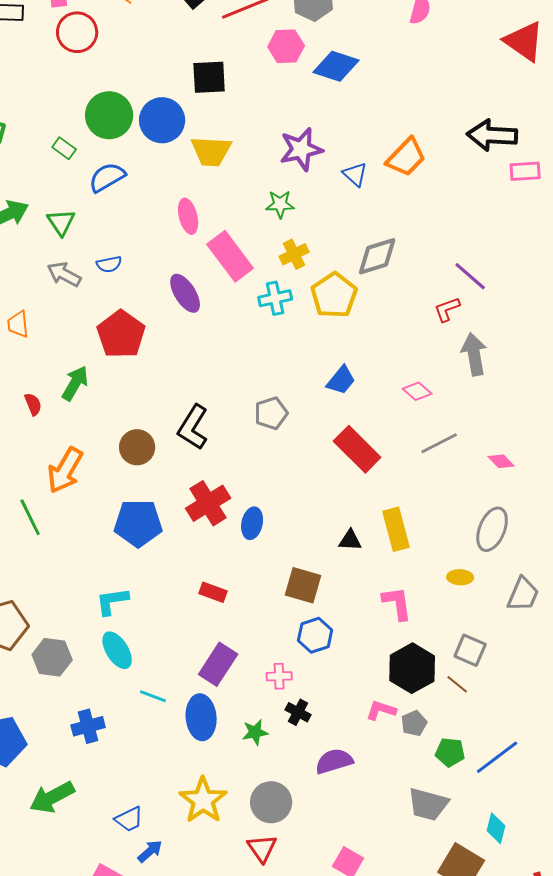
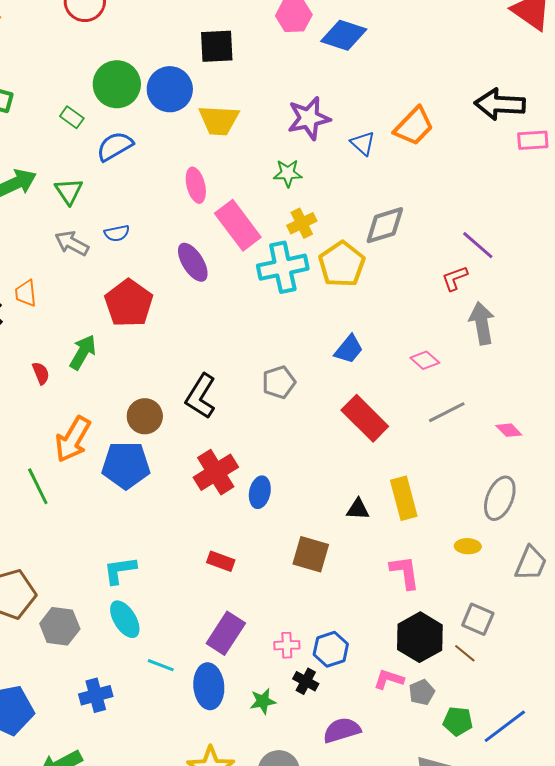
cyan cross: (275, 298) -> (283, 267), size x1.5
blue pentagon: (138, 523) -> (126, 465), moved
blue hexagon: (315, 635) -> (331, 649), moved

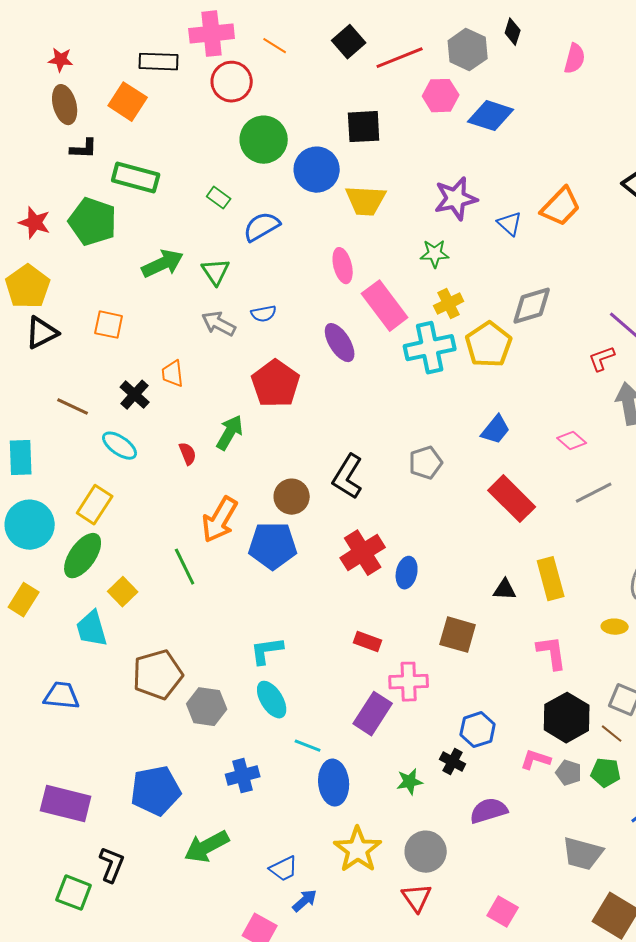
green circle: (117, 84) -> (264, 140), moved
pink cross: (287, 645) -> (409, 682), moved, size x1.5
blue ellipse: (209, 686) -> (334, 783), moved
gray pentagon: (422, 692) -> (569, 773), turned -30
green pentagon: (458, 721) -> (606, 773), moved

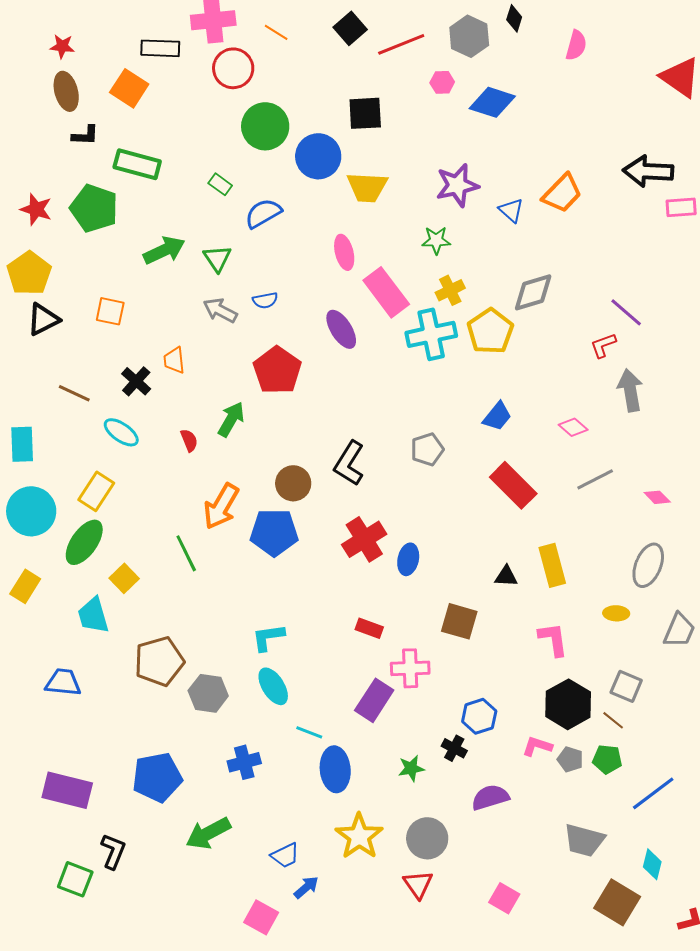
pink hexagon: (441, 96) -> (442, 82), size x0.7

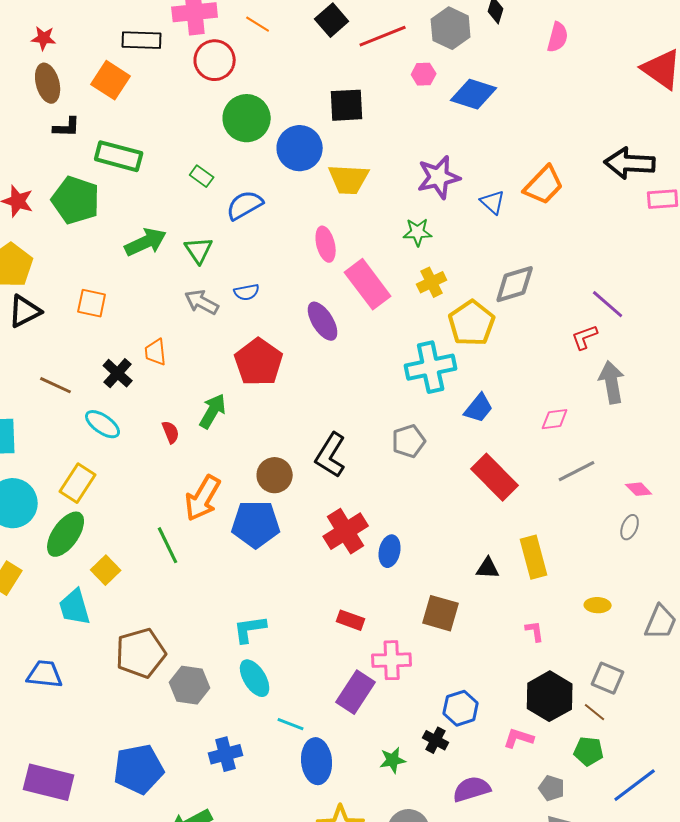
cyan cross: (431, 334) -> (431, 367), moved
pink diamond: (573, 427) -> (555, 419), turned -48
gray ellipse: (648, 565) -> (630, 527), moved, size x0.6
pink L-shape: (553, 639) -> (535, 631), size x0.6
gray pentagon: (570, 759) -> (552, 788), moved

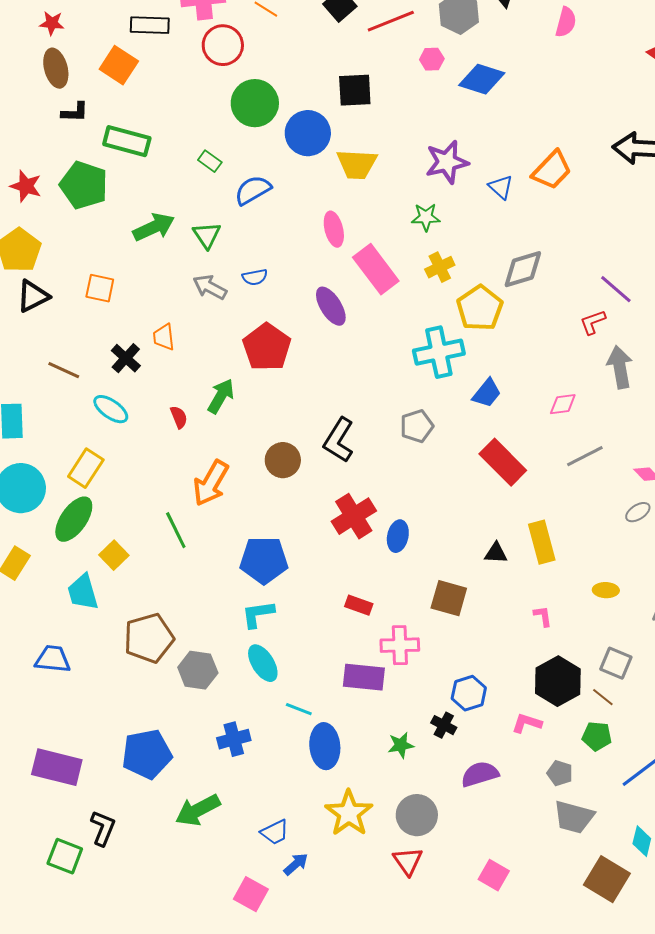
blue pentagon: (256, 524) -> (264, 560), moved
gray ellipse: (630, 527) -> (638, 512), turned 35
purple rectangle: (356, 692) -> (364, 677), turned 63

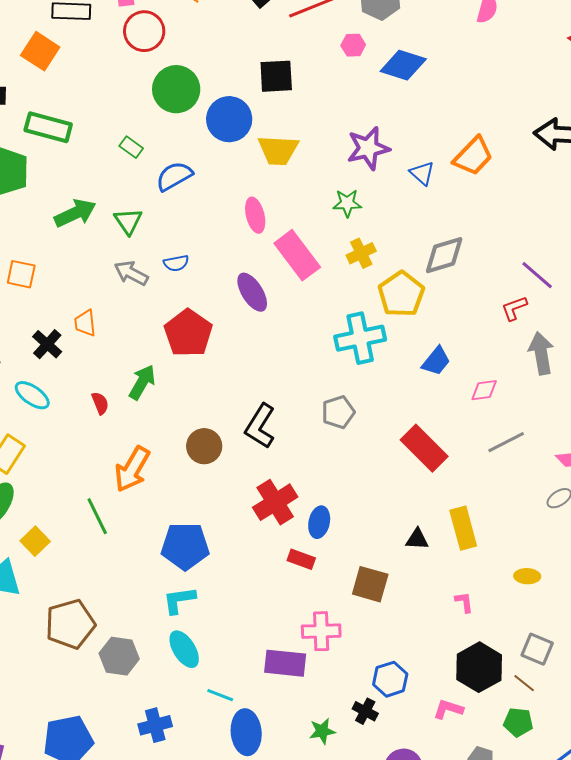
blue trapezoid: (487, 393) -> (436, 361), moved
red rectangle: (359, 605) -> (301, 559), moved

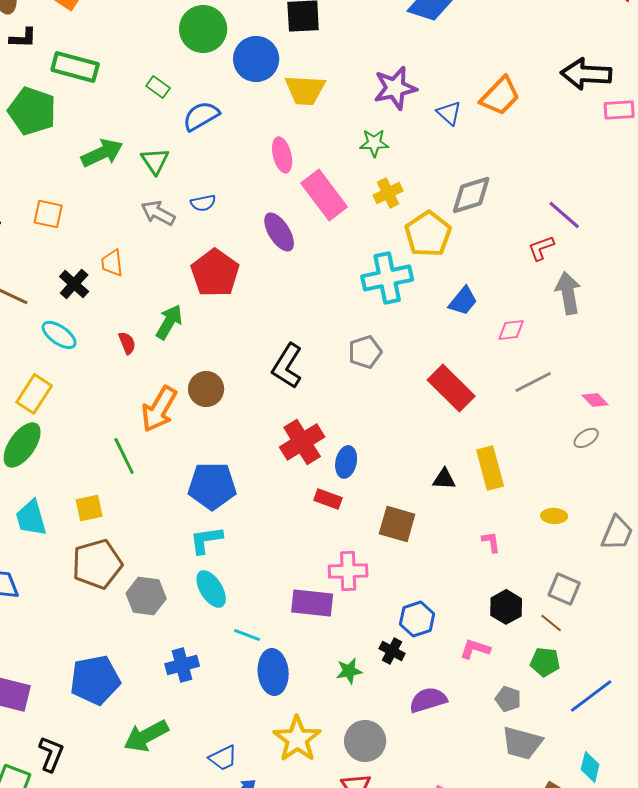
brown circle: (204, 446) -> (206, 389), moved
yellow square: (35, 541) -> (89, 508), moved, turned 32
black hexagon: (479, 667) -> (506, 607), size x0.7

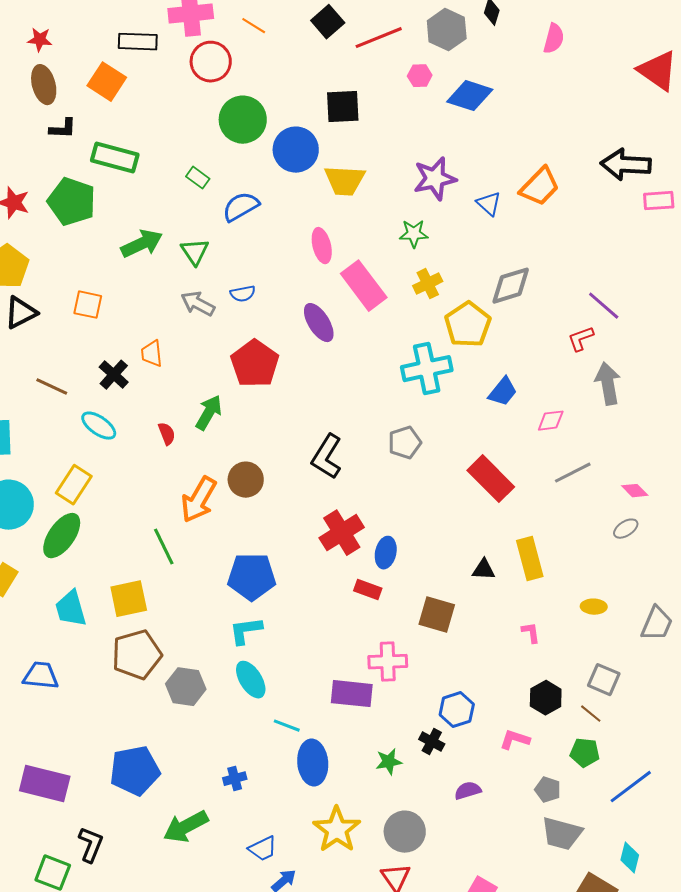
yellow square: (89, 508) -> (129, 599), size x1.4
blue cross: (182, 665) -> (235, 779), moved, size x0.7
purple semicircle: (428, 700) -> (468, 791), size x0.7

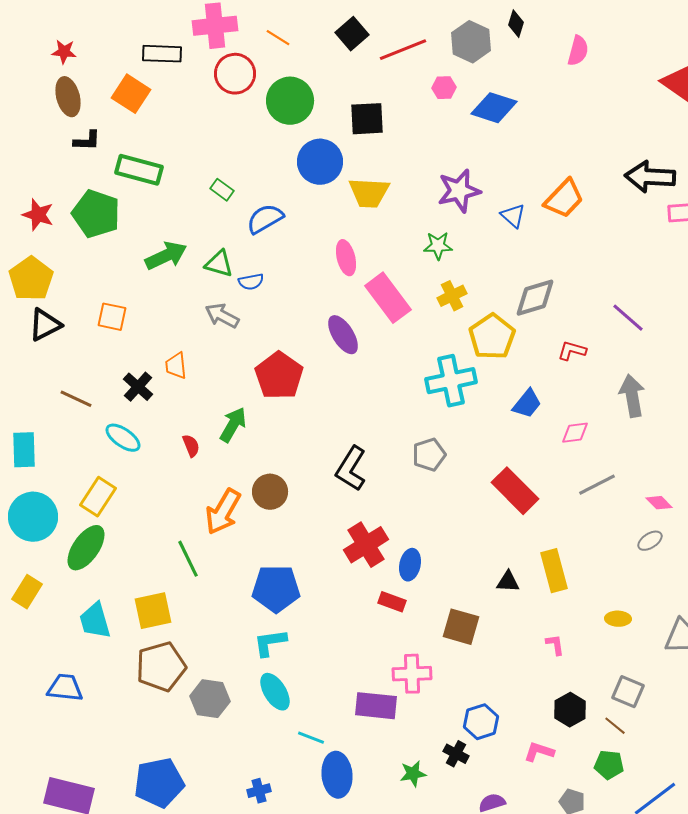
green circle: (243, 120) -> (290, 101), moved
green triangle: (195, 252) -> (219, 264), turned -40
blue semicircle: (243, 294) -> (251, 282), moved
red L-shape: (581, 339) -> (572, 351), moved, turned 36

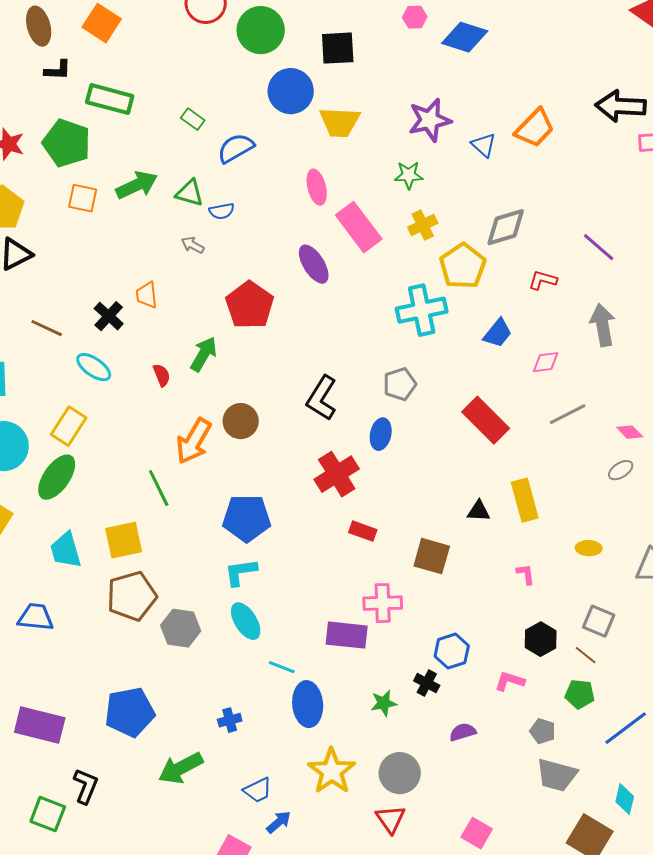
gray arrow: (222, 316) -> (193, 245), size x0.7
orange square: (112, 317) -> (83, 198), moved
blue ellipse: (410, 565) -> (381, 434), moved

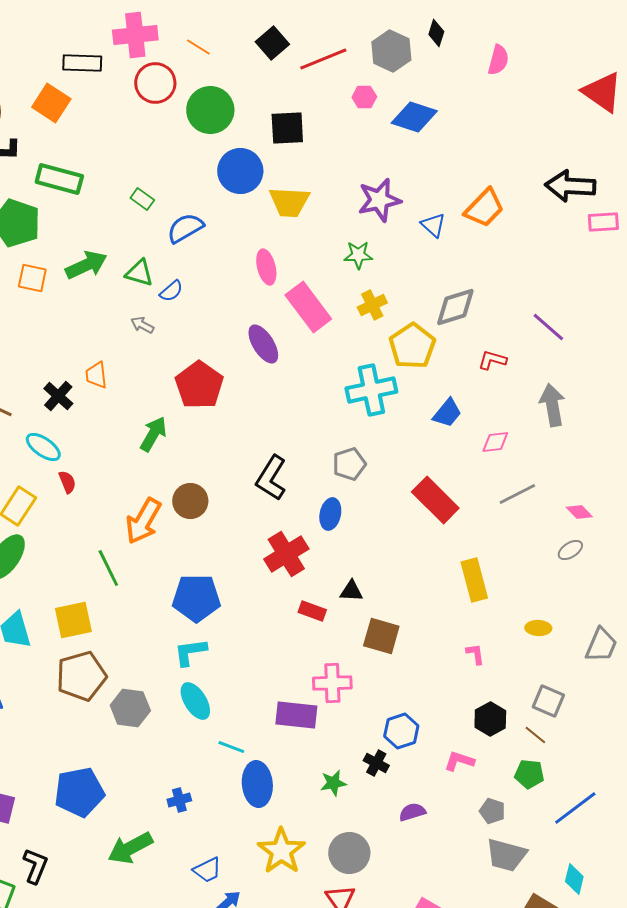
blue semicircle: (222, 211) -> (171, 291), turned -30
red semicircle: (162, 375) -> (67, 482), moved
black triangle: (479, 511) -> (351, 591), moved

